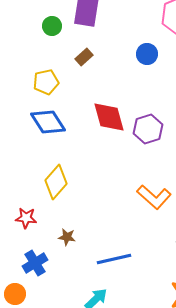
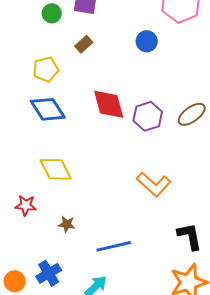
yellow diamond: (56, 182) -> (56, 169), turned -68
blue cross: (35, 263) -> (49, 273), moved

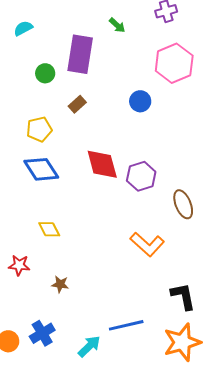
brown ellipse: (192, 114) -> (183, 204), moved, turned -76
yellow diamond: (56, 169) -> (49, 229), size x0.7
blue line: (114, 246) -> (126, 325), moved

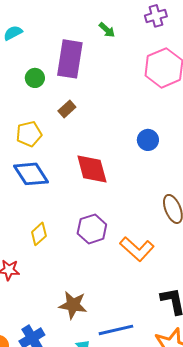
blue circle: (140, 101) -> (148, 140), moved
purple hexagon: (141, 176) -> (92, 229), moved
yellow diamond: (49, 229) -> (39, 234), turned 75
brown star: (60, 284) -> (73, 305), moved, size x1.6

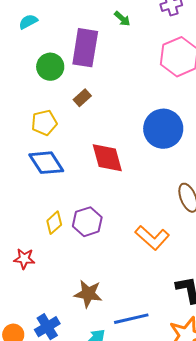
green circle: (35, 78) -> (50, 67), size x1.4
blue circle: (148, 140) -> (163, 129), size x1.8
purple hexagon: (92, 229) -> (87, 222), moved

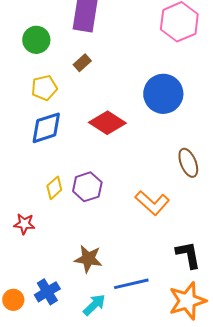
green circle: (50, 67) -> (36, 40), moved
red diamond: (107, 158) -> (107, 123), turned -42
blue diamond: (46, 163) -> (46, 128), turned -75

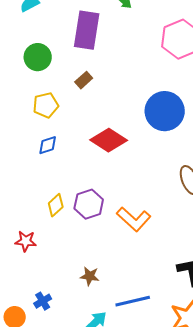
blue diamond: (46, 128) -> (48, 145), size x0.6
orange L-shape: (152, 203) -> (134, 219), moved
brown star: (88, 259) -> (90, 276), size x0.7
blue cross: (47, 292) -> (43, 301), moved, size x0.7

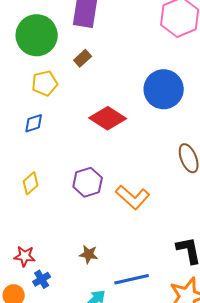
green circle: (38, 57) -> (37, 35), size x1.5
blue diamond: (48, 145) -> (34, 123), moved
yellow diamond: (56, 205) -> (31, 183), moved
red star: (26, 241) -> (25, 256), moved

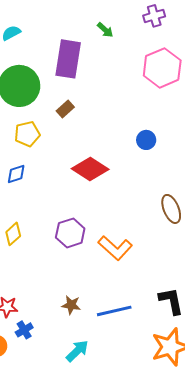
blue circle: (164, 89) -> (146, 140), size x0.5
blue line: (132, 279) -> (114, 311), moved

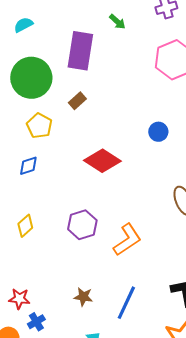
yellow pentagon: (27, 134) -> (39, 126), turned -30
orange L-shape: (115, 248) -> (127, 240), turned -76
blue line: (114, 311) -> (126, 303), turned -52

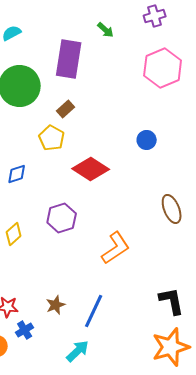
yellow pentagon: (39, 126) -> (52, 138), moved
purple hexagon: (82, 225) -> (62, 218), moved
brown star: (83, 297) -> (56, 305), moved, turned -30
blue line: (126, 303) -> (94, 311), moved

